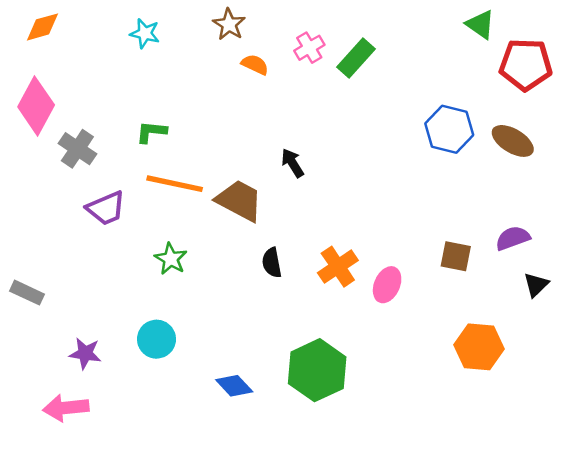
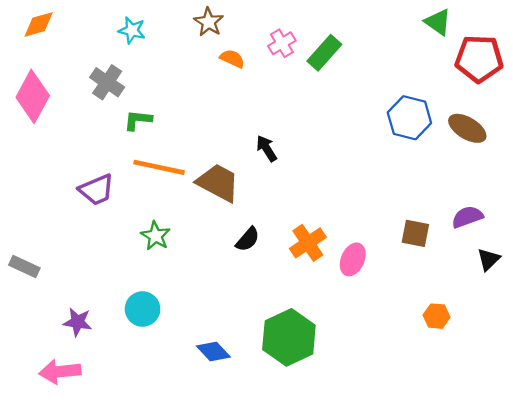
gray cross: (77, 149) -> (107, 82), moved
black semicircle: (272, 263) -> (248, 239), turned -128
orange hexagon: (479, 347) -> (437, 316), size x0.6

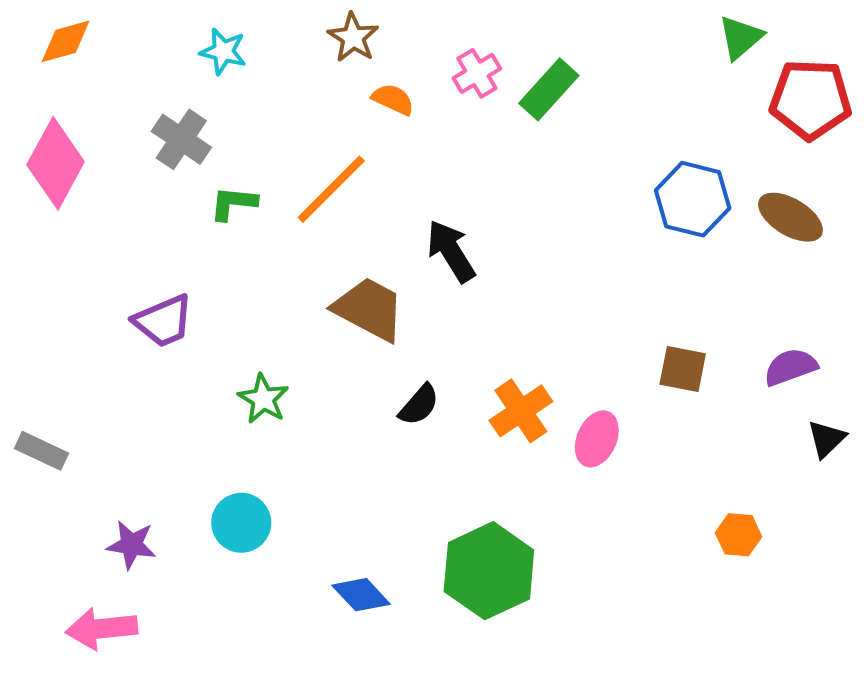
green triangle: (438, 22) -> (741, 37), turned 44
black arrow: (267, 148) -> (451, 251), size x1.4
orange line: (159, 167) -> (331, 189), moved, turned -57
brown square: (415, 233) -> (683, 369), moved

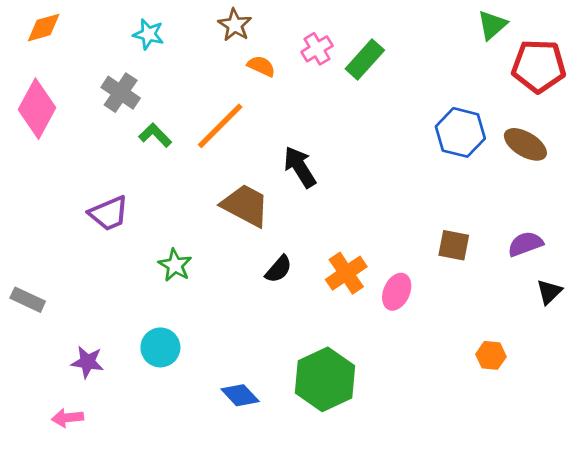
green L-shape: (233, 203) -> (155, 135), turned 40
pink arrow: (101, 629) -> (68, 418), size x0.7

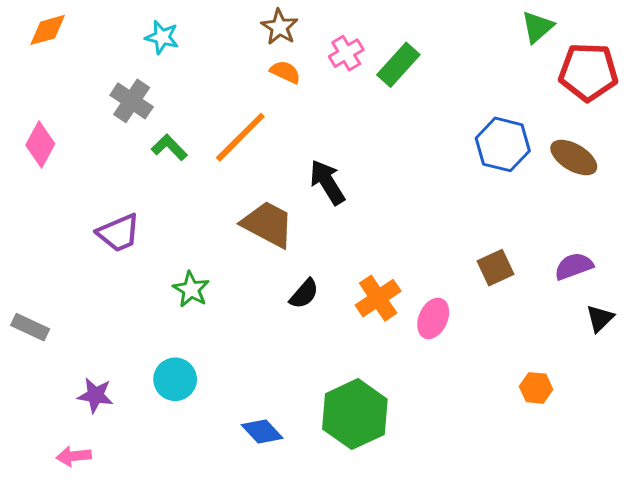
brown star: (235, 25) -> (279, 27), moved
pink diamond: (37, 109) -> (40, 144), moved, size x0.7
brown square: (454, 245) -> (495, 268), turned -36

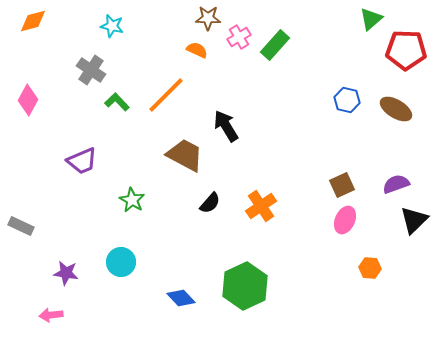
brown star: (279, 27) -> (208, 18), moved, turned -30
blue hexagon: (503, 144) -> (347, 100), size x0.7
pink ellipse: (433, 318) -> (345, 220), moved
black triangle: (600, 318) -> (414, 220), size x1.4

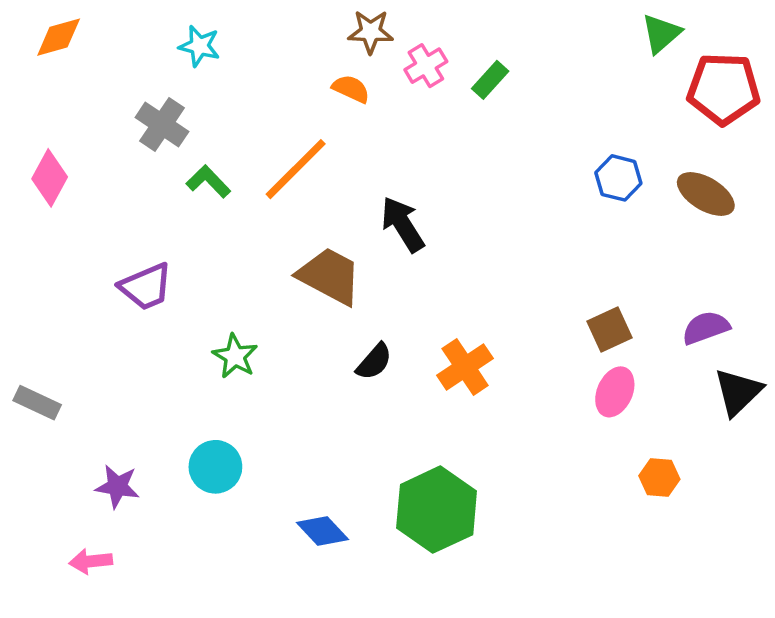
green rectangle: (275, 45) -> (490, 80), size x0.7

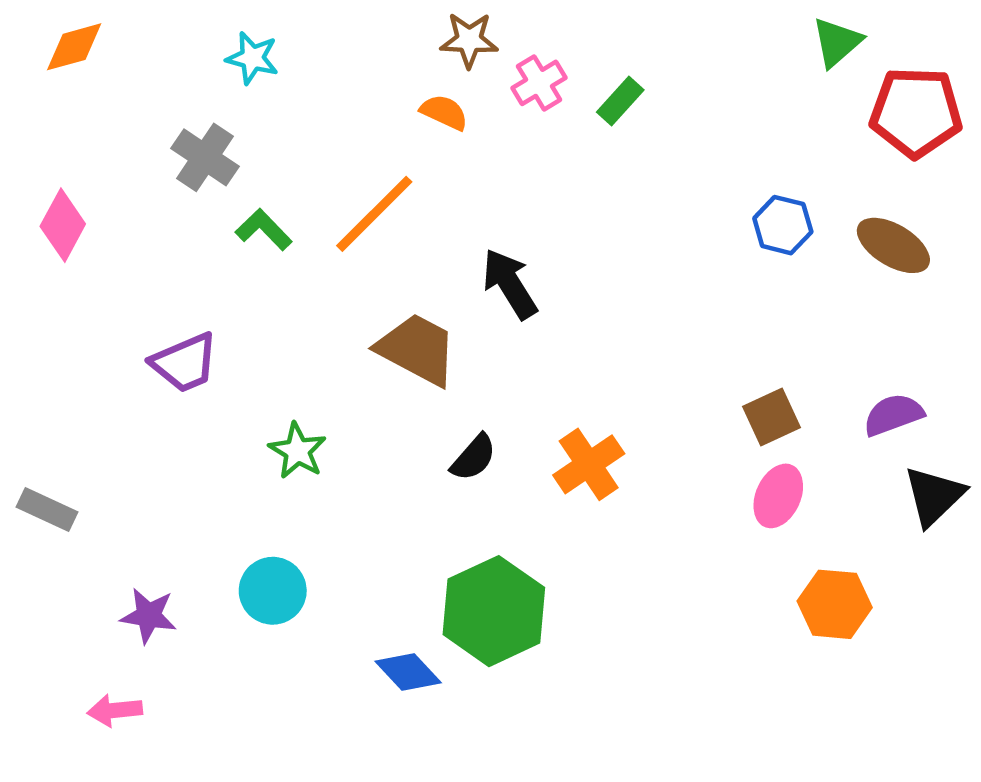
orange hexagon: (659, 477) -> (835, 604), size x1.4
green hexagon: (437, 510) -> (494, 611), moved

